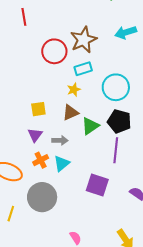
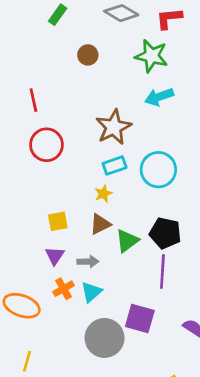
cyan arrow: (126, 32) -> (159, 97), moved
red circle: (54, 51) -> (46, 145), moved
cyan circle: (116, 87) -> (158, 170), moved
gray circle: (42, 197) -> (105, 338), moved

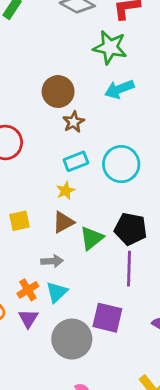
brown circle: (88, 55) -> (58, 92), moved, size x1.5
brown star: (114, 127) -> (74, 122), size x0.6
purple triangle: (55, 256) -> (28, 318), moved

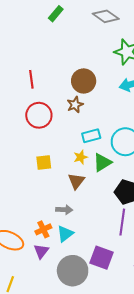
brown star: (74, 122) -> (75, 105), moved
yellow square: (20, 221) -> (44, 163), moved
brown triangle: (63, 222) -> (76, 181), turned -30
green triangle: (92, 238) -> (102, 162), moved

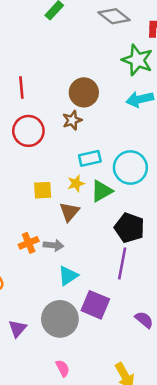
yellow square: (44, 163) -> (43, 190), moved
orange cross: (43, 229) -> (29, 243), moved
cyan triangle: (65, 234) -> (68, 276), moved
purple triangle: (41, 251) -> (18, 328), moved

